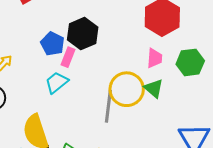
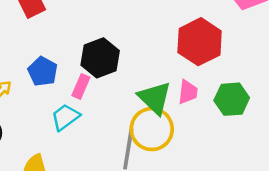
blue pentagon: (53, 44) -> (43, 71), moved
green triangle: (154, 88) -> (155, 98), moved, size x1.4

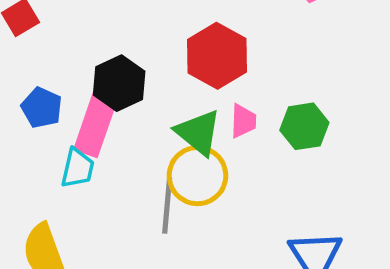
red hexagon: (200, 42) -> (217, 56), moved
pink rectangle: (81, 86) -> (96, 124), size x1.8
cyan trapezoid: (65, 117) -> (78, 168), turned 144

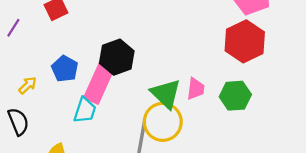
red hexagon: (217, 56) -> (245, 41), moved

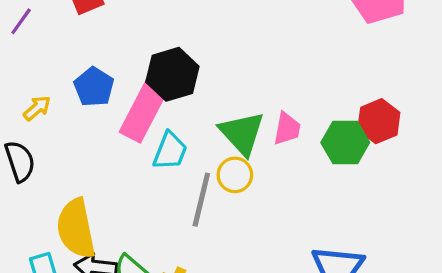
red hexagon: (245, 41) -> (379, 121), moved, size x0.7
cyan trapezoid: (85, 110) -> (170, 151), moved
yellow circle: (163, 122) -> (235, 175), size x0.6

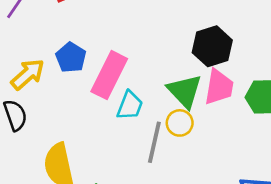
black hexagon: (172, 74) -> (212, 46), moved
yellow arrow: (37, 108) -> (28, 74), size x1.6
pink trapezoid: (287, 129) -> (219, 87), size x1.4

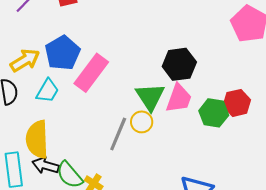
blue pentagon: (71, 57) -> (63, 53), size x1.4
cyan trapezoid: (130, 105) -> (48, 91), moved

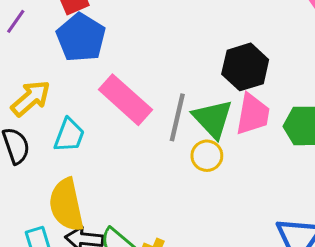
blue pentagon: (63, 53) -> (81, 38), moved
pink rectangle: (91, 73) -> (125, 100), turned -75
gray line: (118, 134) -> (177, 117), moved

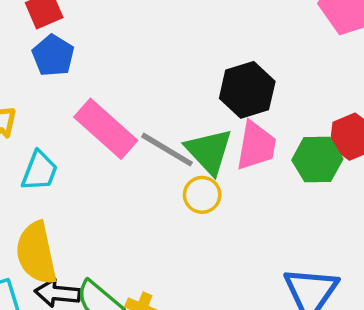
blue pentagon: (81, 38) -> (53, 56), size x0.7
gray line: (177, 117) -> (167, 150), turned -72

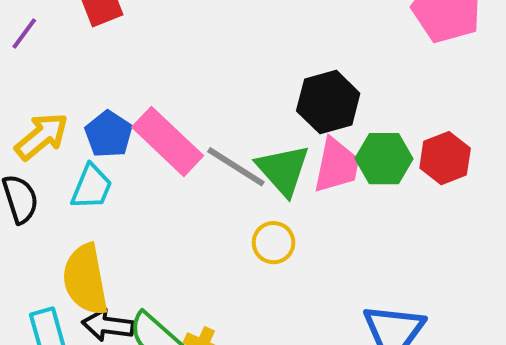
blue pentagon: (53, 56) -> (109, 134), moved
green hexagon: (317, 159) -> (384, 159), moved
yellow circle: (202, 195) -> (274, 243), moved

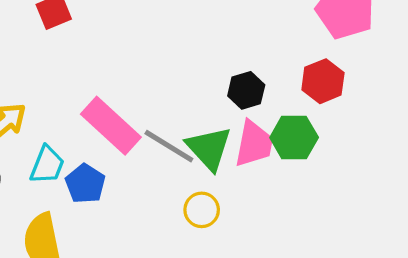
black hexagon: (328, 102) -> (246, 90), size x0.7
blue pentagon: (109, 134) -> (85, 184), moved
red hexagon: (445, 158) -> (323, 81), moved

